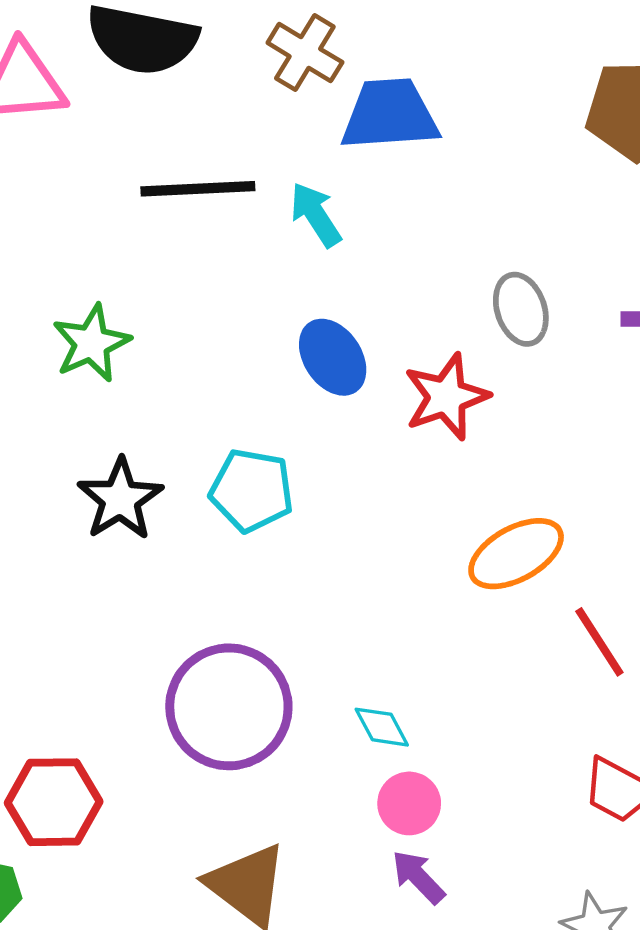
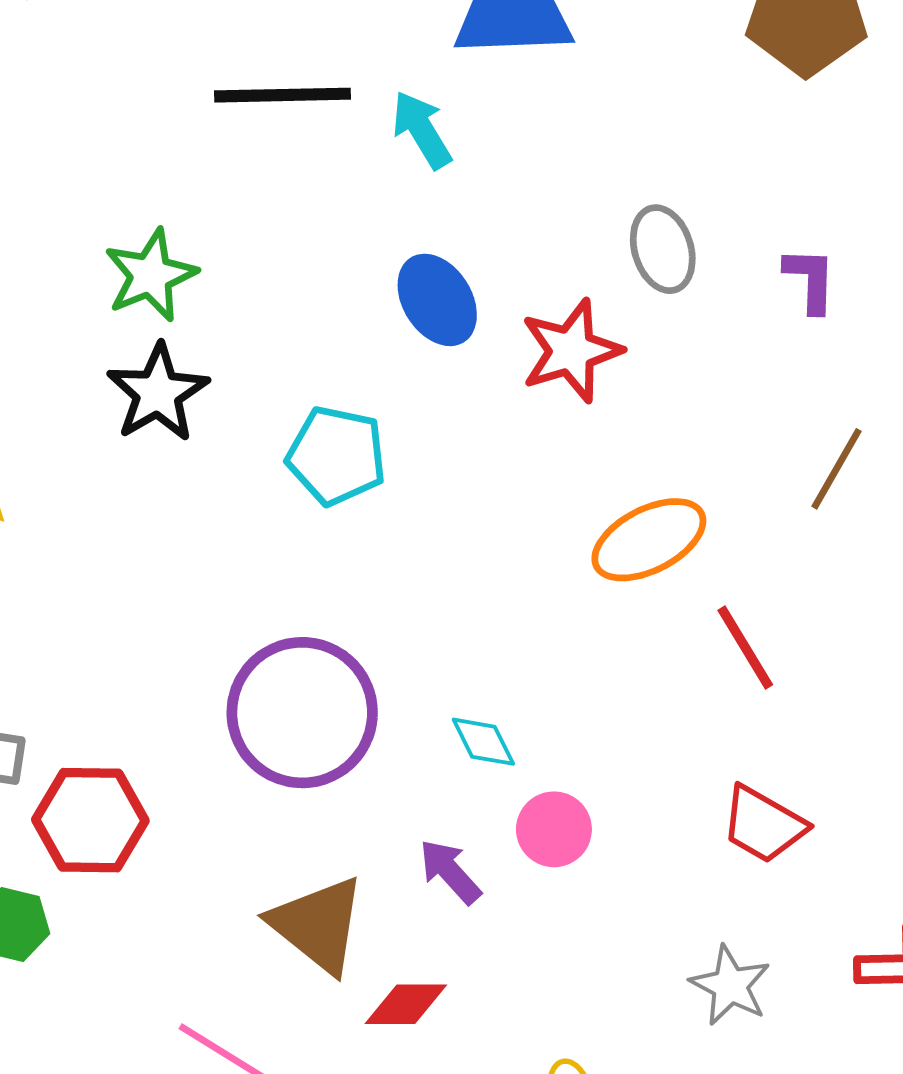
black star: (120, 499) -> (158, 393), moved
pink circle: (409, 803) -> (554, 829), moved
purple arrow: (418, 877) -> (450, 872), moved

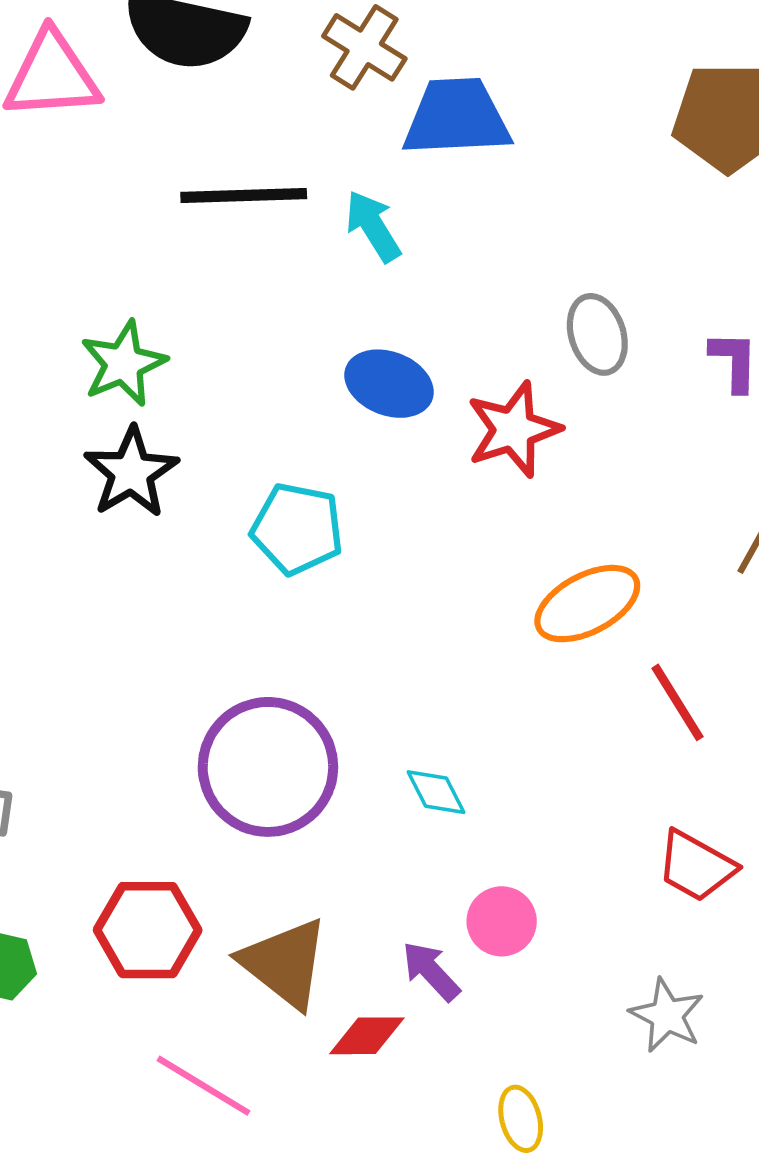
blue ellipse: (437, 300) -> (389, 384), turned -36
red hexagon: (90, 820) -> (148, 930), moved
pink circle: (554, 829) -> (502, 921), moved
purple arrow: (450, 872) -> (431, 971), moved

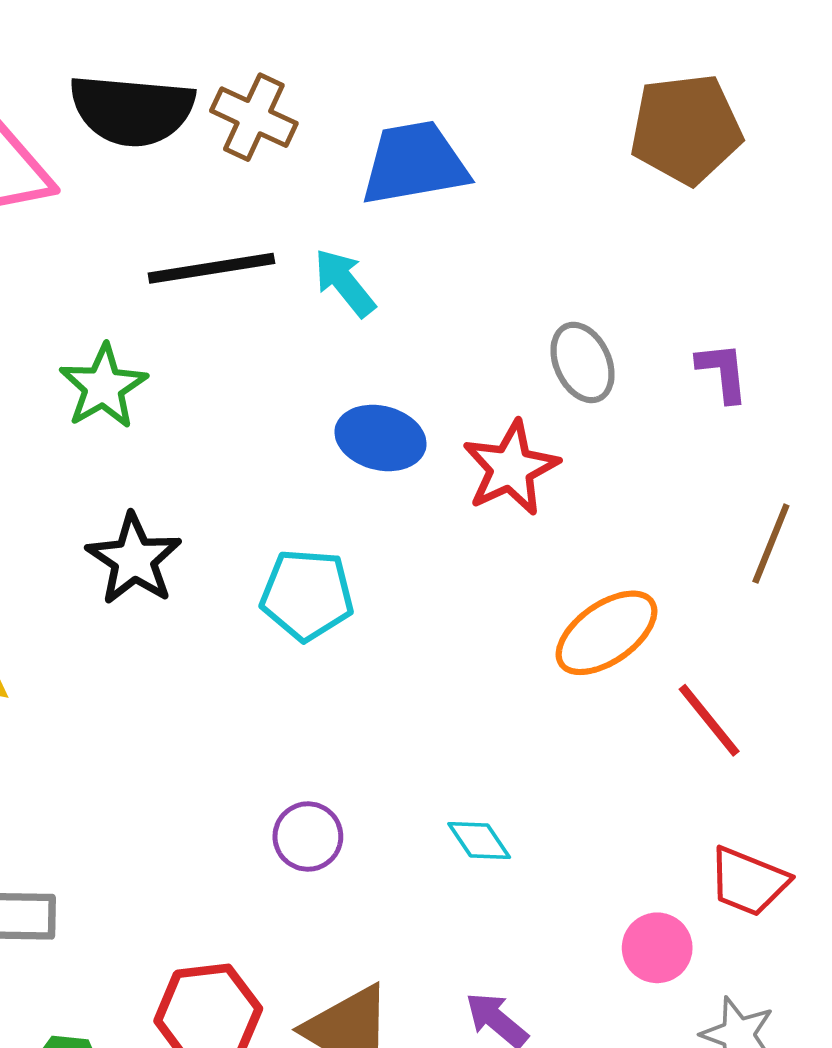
brown cross: (364, 47) -> (254, 117), moved
green star: (123, 364) -> (103, 387), moved
purple circle: (268, 767) -> (308, 837), size x0.5
pink circle: (502, 921) -> (657, 948), moved

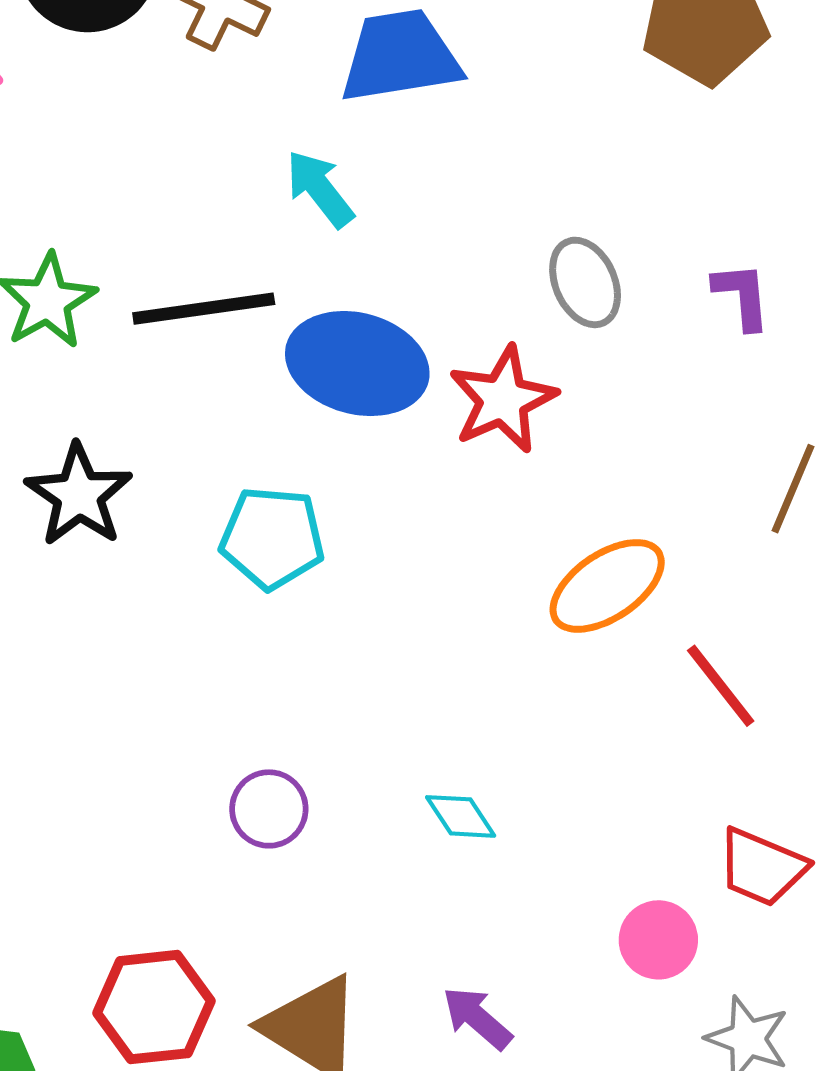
black line: (211, 268) -> (204, 309), moved
blue ellipse: (380, 438) -> (357, 364), size x1.4

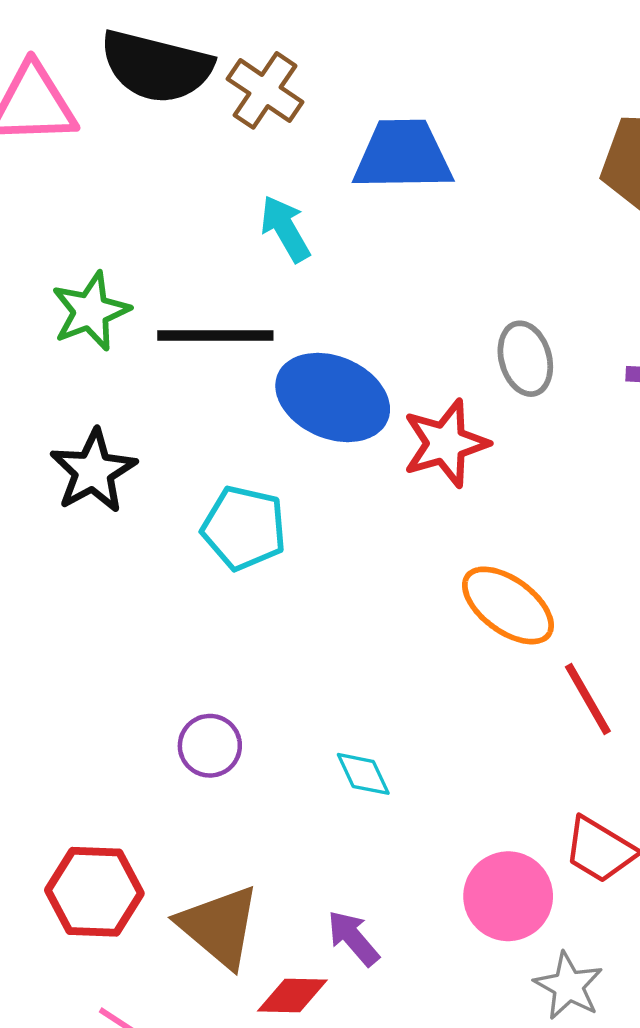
cyan arrow: (320, 189) -> (285, 229), moved
orange ellipse: (607, 586) -> (508, 605), turned 62
pink circle: (658, 940) -> (508, 896), size x1.4

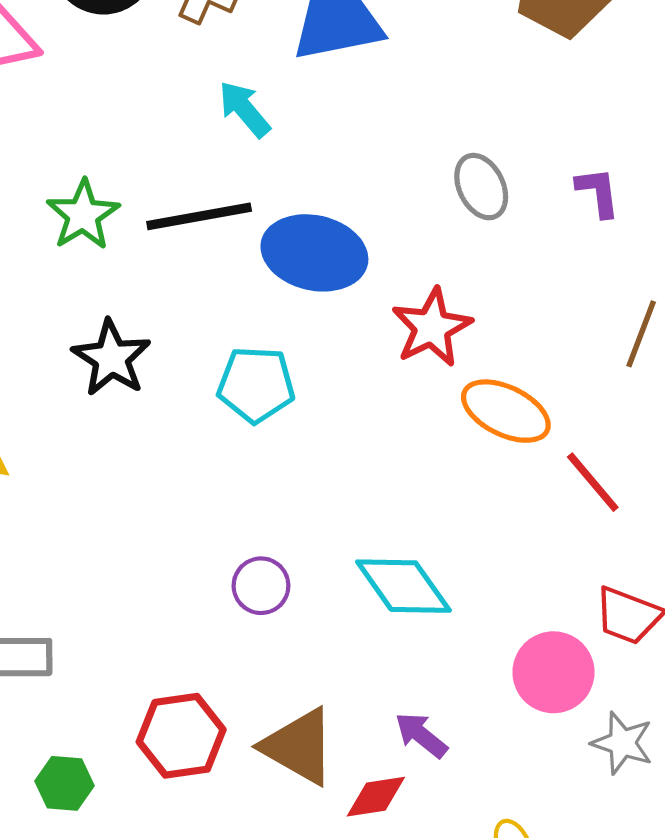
red star: (446, 443) -> (432, 327), moved
cyan diamond: (363, 774) -> (403, 586), size x1.8

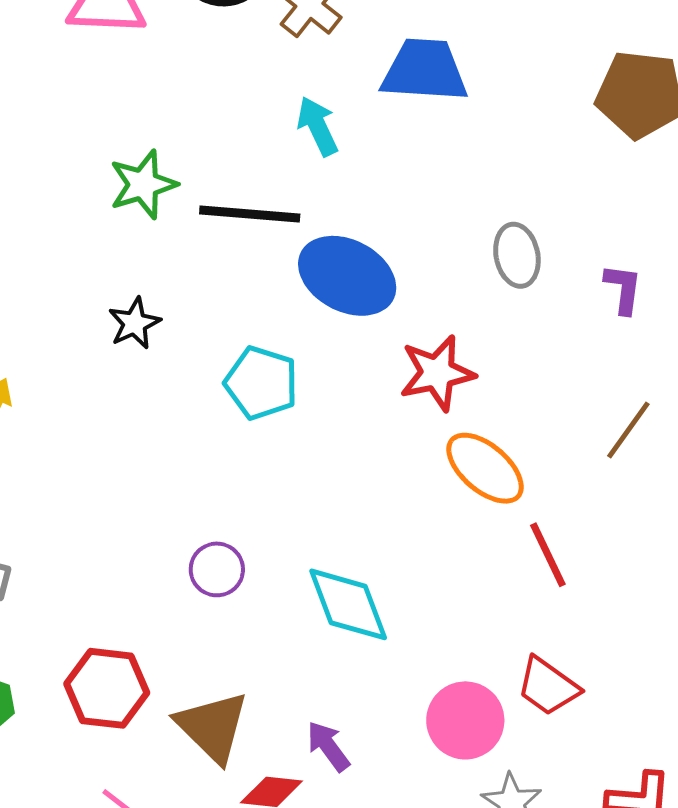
black star: (111, 358) -> (134, 323), size x0.7

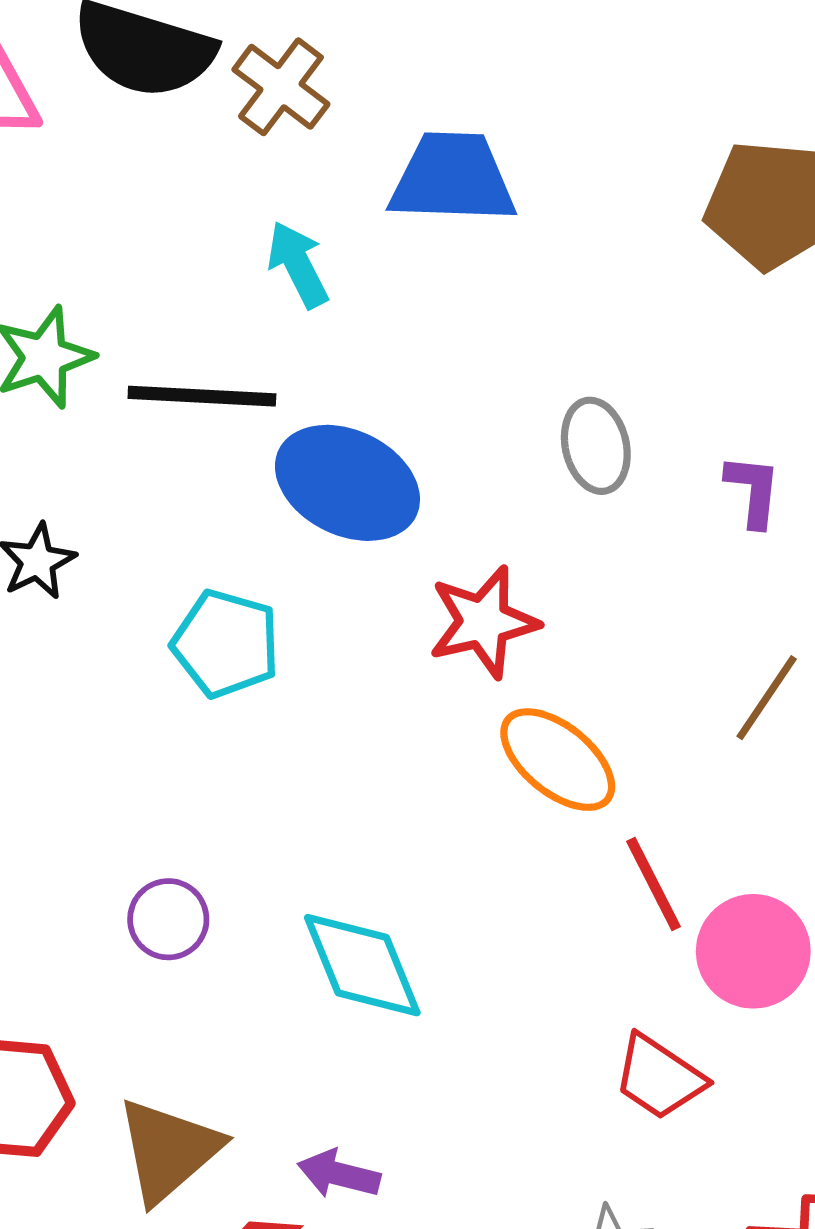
pink circle: (465, 720) -> (753, 951), moved
brown triangle: (212, 727) -> (168, 1150), turned 36
purple arrow: (328, 746) -> (339, 1174), turned -38

